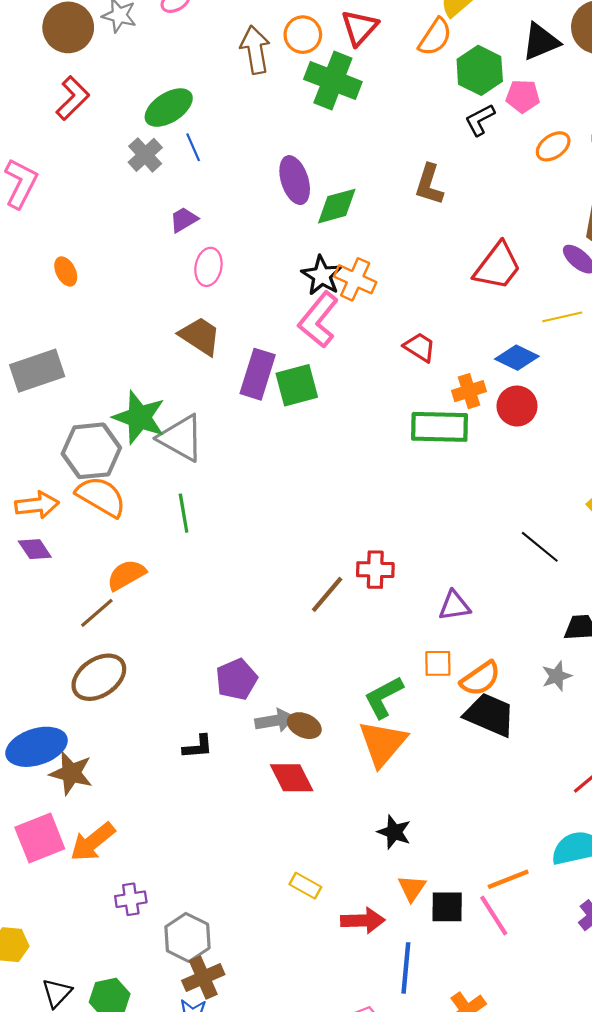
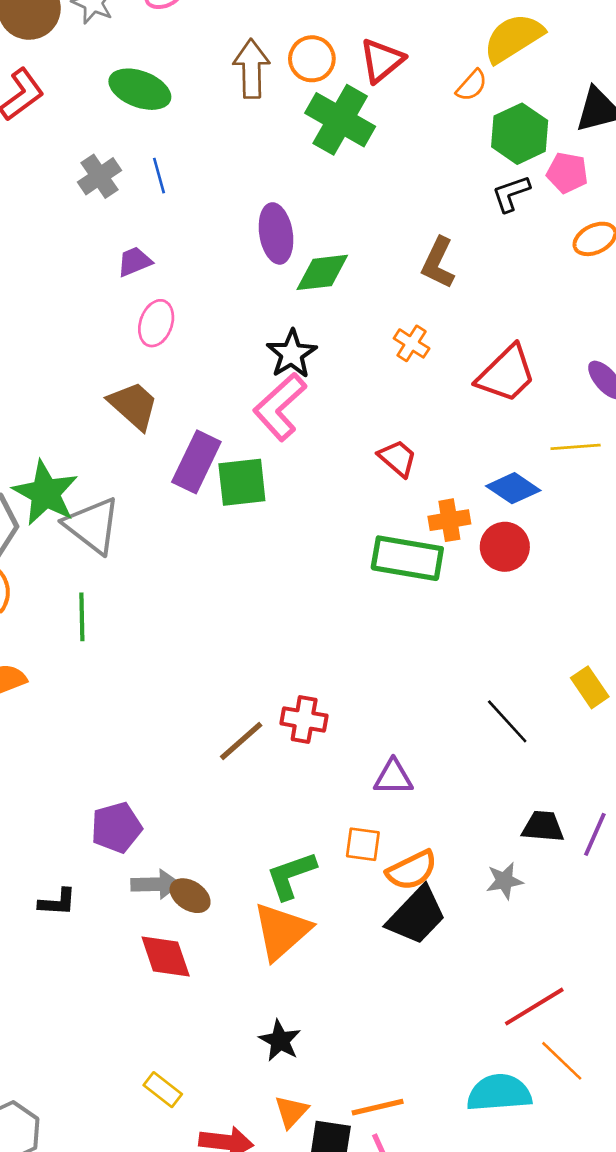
orange semicircle: (435, 37) -> (472, 85), size x0.7
green ellipse: (169, 108) -> (140, 89), moved, turned 45
orange cross: (355, 279) -> (412, 343), moved, size x0.7
black trapezoid: (490, 715) -> (417, 916), turned 102
orange line: (508, 879) -> (378, 1107), moved

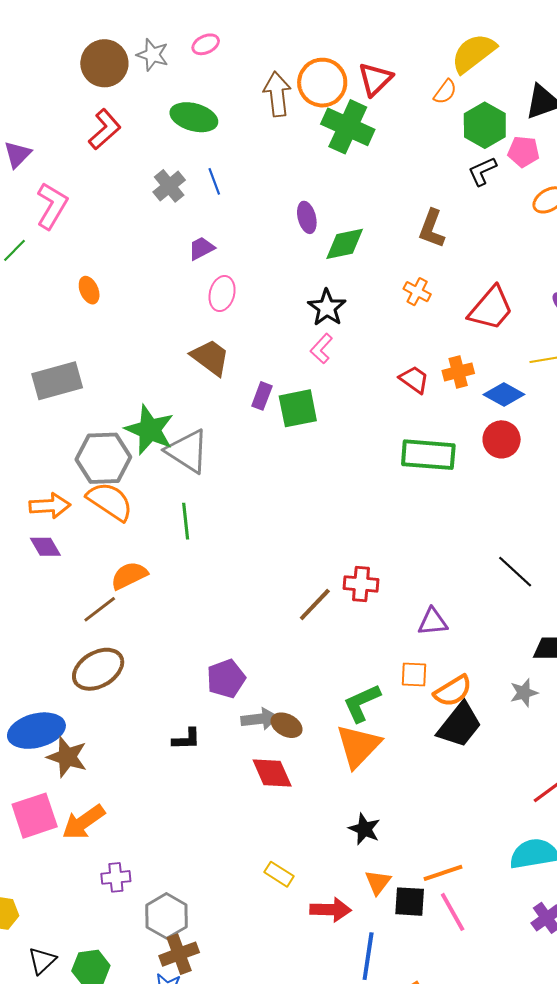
orange circle: (312, 59) -> (322, 83), size x1.4
purple ellipse: (276, 233) -> (307, 217), size x0.7
pink L-shape: (280, 407) -> (321, 349), size x0.6
purple rectangle: (196, 462) -> (262, 396), size x0.6
orange cross: (449, 520) -> (458, 372), moved

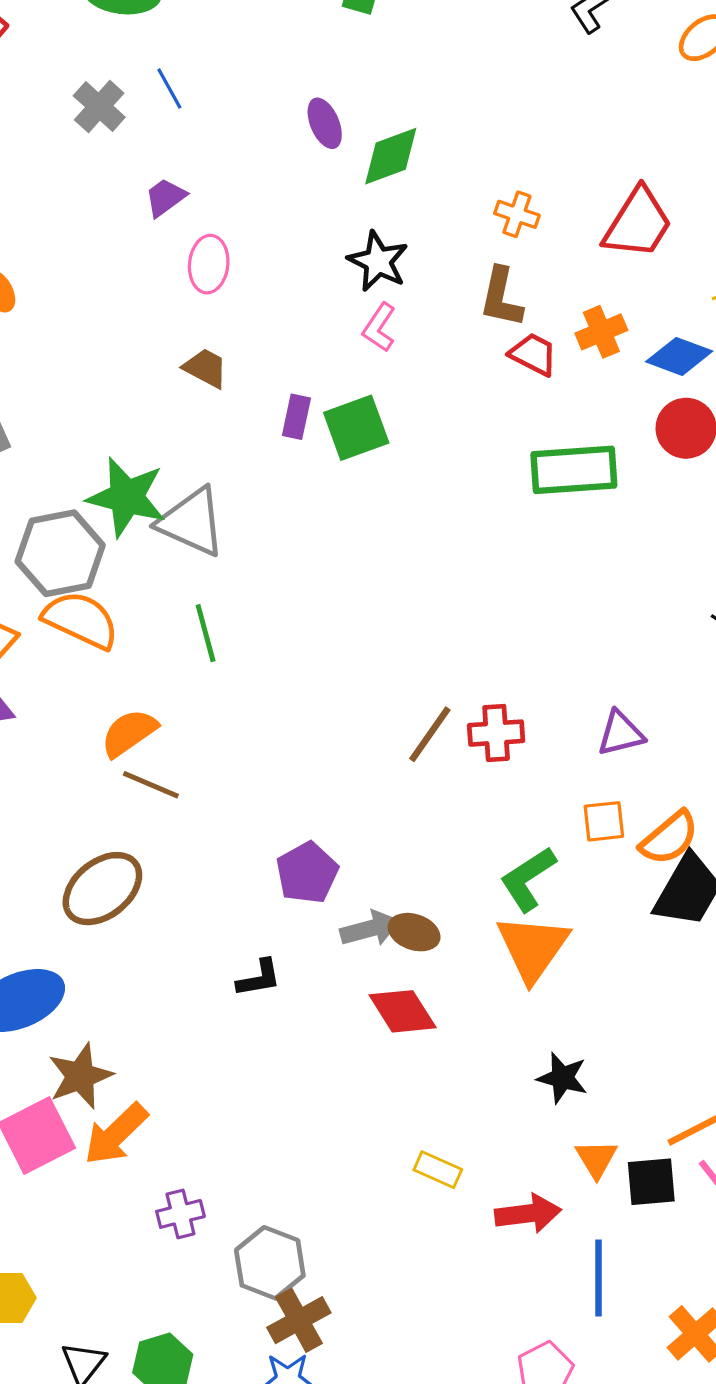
brown L-shape: (432, 229) -> (501, 297), moved
brown trapezoid: (210, 357) -> (205, 368), size x0.7
red cross: (361, 584) -> (496, 733), moved
brown line: (100, 609) -> (151, 785), moved, turned 69
brown star: (67, 757) -> (80, 1076), moved, turned -30

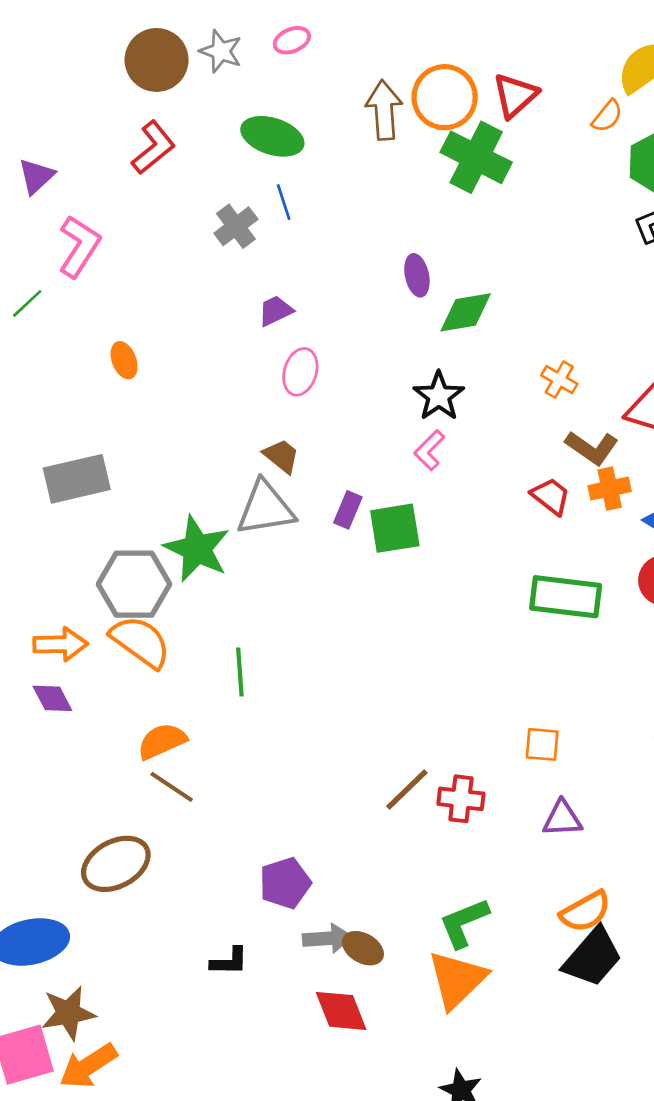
blue line: (169, 89) -> (284, 202), moved
brown L-shape: (501, 297) -> (592, 448), moved, turned -78
gray triangle: (192, 522) -> (265, 508), moved, turned -44
orange square: (604, 821) -> (542, 744), moved

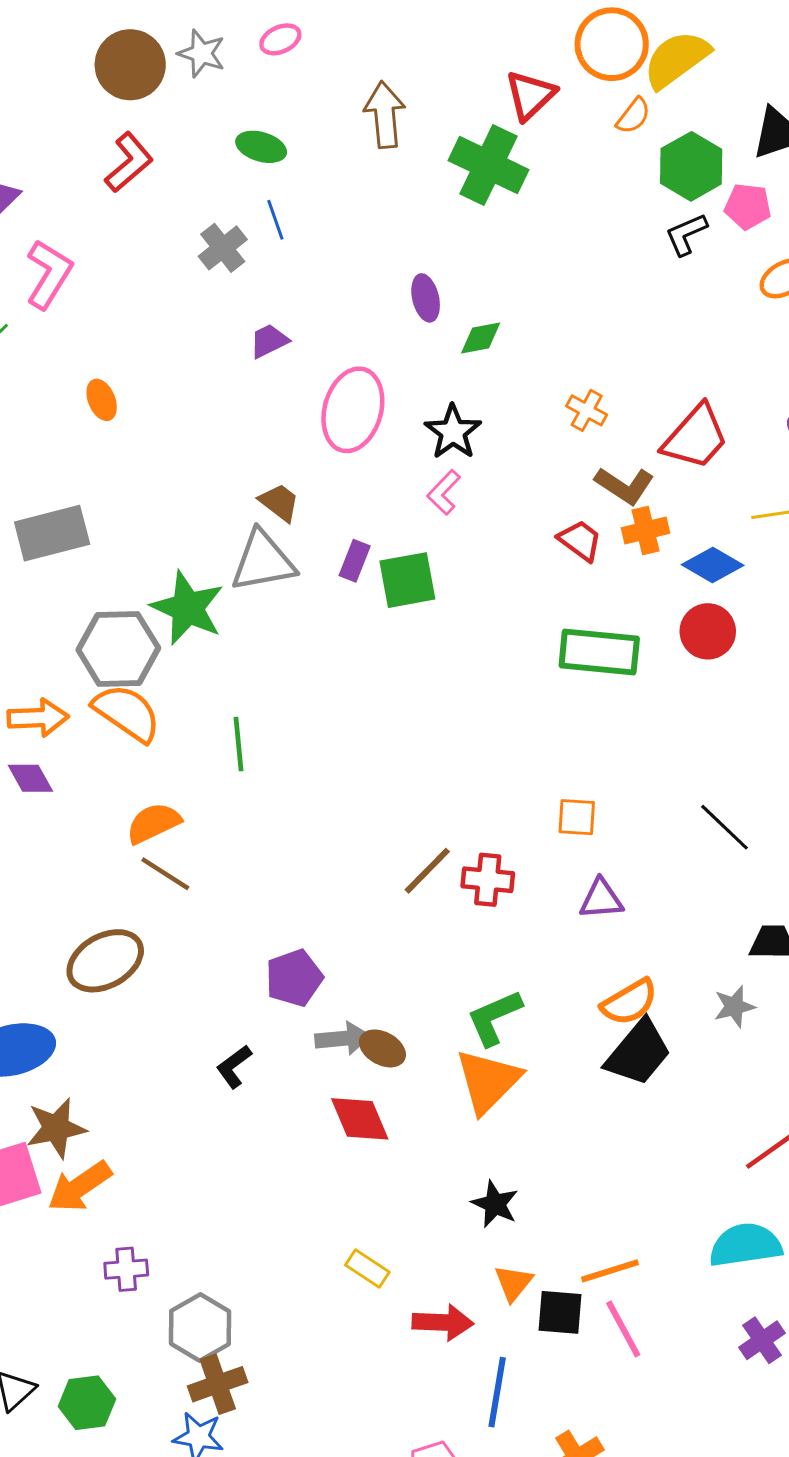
orange circle: (445, 97) -> (612, 44), moved
green ellipse: (272, 136) -> (261, 147), size x0.7
green diamond: (466, 312) -> (481, 338), size x0.7
pink ellipse: (300, 372) -> (353, 410), moved, size x1.6
black L-shape: (229, 961) -> (234, 1067), turned 144

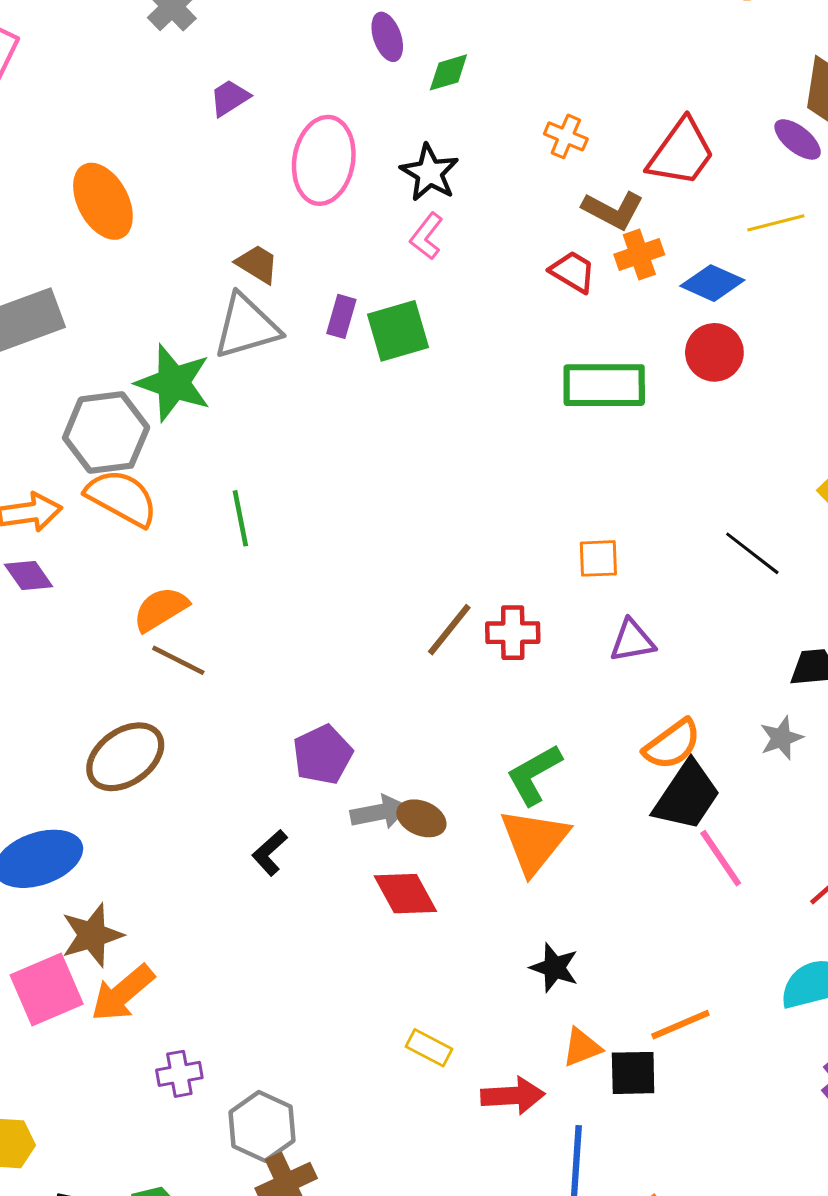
orange ellipse: (102, 400) -> (103, 201), moved, size x1.8
orange triangle: (513, 1283) -> (582, 1047), turned 36
pink line: (623, 1329) -> (721, 858), moved

